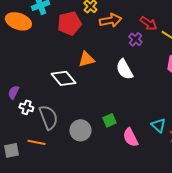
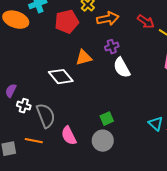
purple cross: (135, 39) -> (112, 47), moved, turned 32
gray circle: (80, 130) -> (103, 141), moved
pink semicircle: (130, 137) -> (69, 136), moved

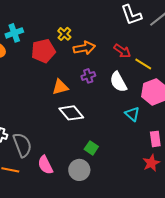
white semicircle: (122, 68) -> (118, 82), moved
white diamond: (61, 77) -> (71, 113), moved
green square: (107, 119) -> (91, 148), moved, turned -32
cyan triangle: (156, 124) -> (132, 114), moved

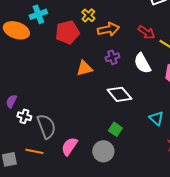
white diamond: (71, 113) -> (119, 94), moved
cyan triangle: (132, 114) -> (156, 118), moved
pink semicircle: (45, 165) -> (69, 146), turned 60

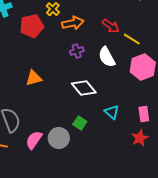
orange triangle: (84, 68) -> (34, 78), moved
cyan triangle: (156, 118) -> (112, 112), moved
gray circle: (103, 151) -> (59, 138), moved

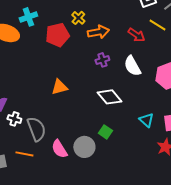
yellow line: (132, 39) -> (157, 25), moved
cyan triangle: (112, 112) -> (146, 120), moved
pink semicircle: (34, 140) -> (59, 149), turned -66

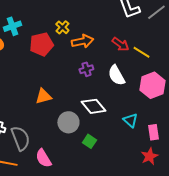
yellow line: (157, 25) -> (141, 52), moved
cyan triangle: (146, 120) -> (130, 120), moved
gray circle: (84, 147) -> (68, 122), moved

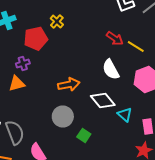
orange arrow: (82, 41) -> (69, 84), moved
purple cross: (86, 69) -> (23, 64), moved
orange triangle: (43, 96) -> (17, 84), moved
white diamond: (93, 106) -> (103, 100), moved

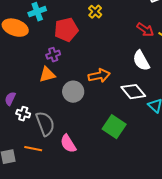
yellow cross: (57, 22) -> (95, 12), moved
gray circle: (63, 116) -> (73, 92), moved
green square: (84, 136) -> (114, 127), size x1.6

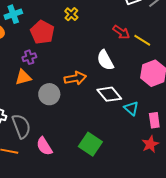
red pentagon: (66, 30) -> (42, 32), turned -30
white semicircle: (141, 61) -> (105, 60), moved
green square: (114, 127) -> (90, 144), moved

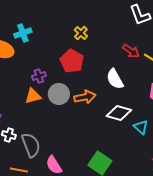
red pentagon: (42, 32) -> (72, 61), moved
gray circle: (49, 94) -> (59, 94), moved
white diamond: (109, 94) -> (119, 113), turned -35

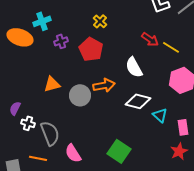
purple cross: (39, 76) -> (61, 41), moved
gray circle: (59, 94) -> (80, 95), moved

